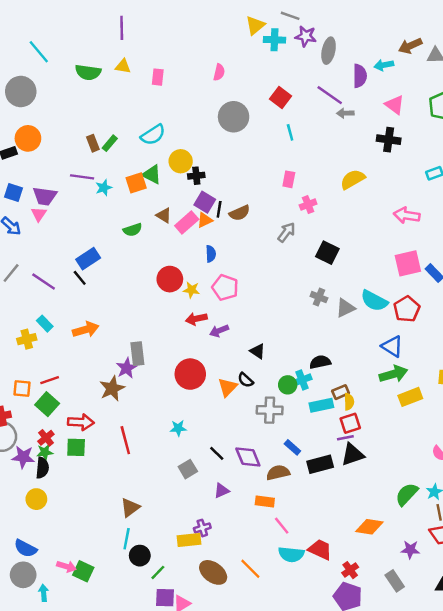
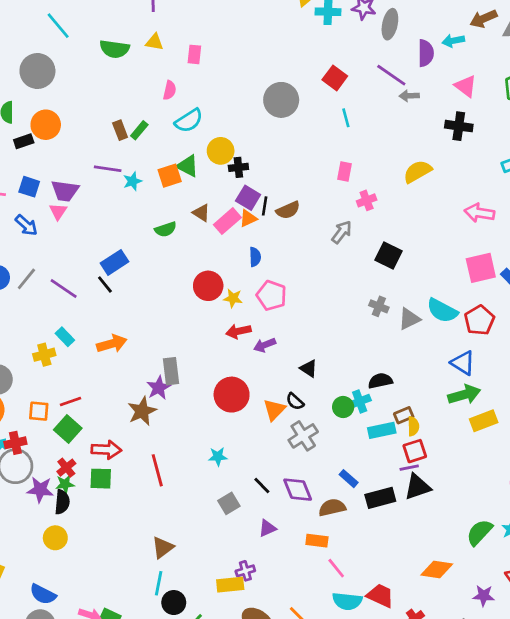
pink semicircle: (219, 72) -> (170, 90), moved
gray cross: (270, 410) -> (303, 436), moved, turned -35

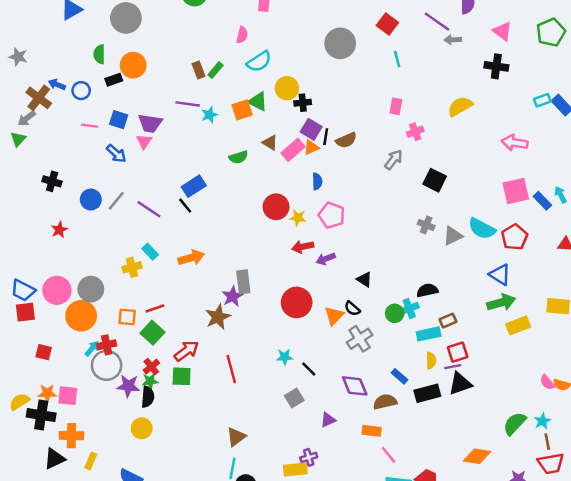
yellow semicircle: (413, 426) -> (431, 361), moved
red arrow: (106, 450) -> (186, 351), turned -40
black line: (262, 485) -> (309, 369), moved

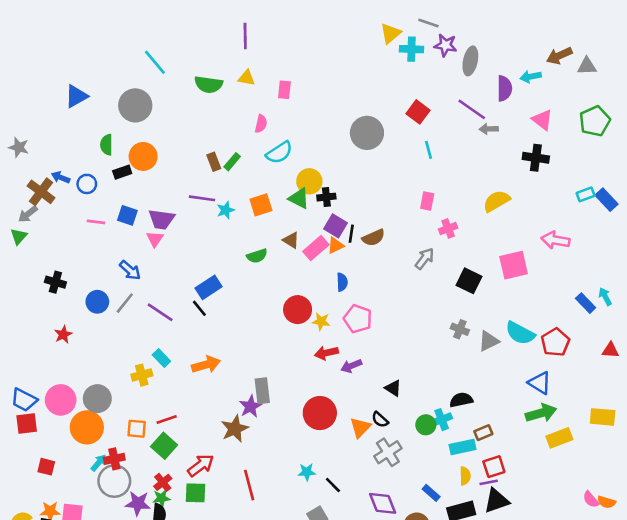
green triangle: (258, 101) -> (299, 198), moved
blue arrow: (116, 154) -> (130, 270), moved
pink square: (516, 191) -> (514, 265), moved

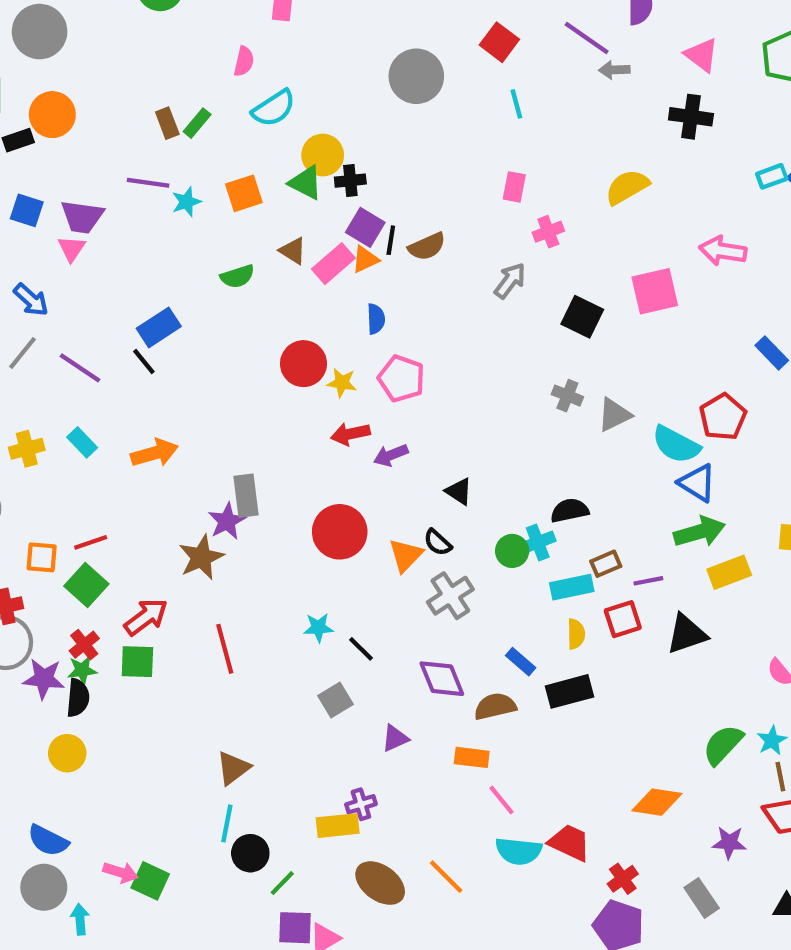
cyan semicircle: (520, 333) -> (676, 445), moved
yellow cross: (142, 375) -> (27, 449), moved
purple line: (489, 482) -> (648, 581), moved
black triangle: (497, 501) -> (687, 634), moved

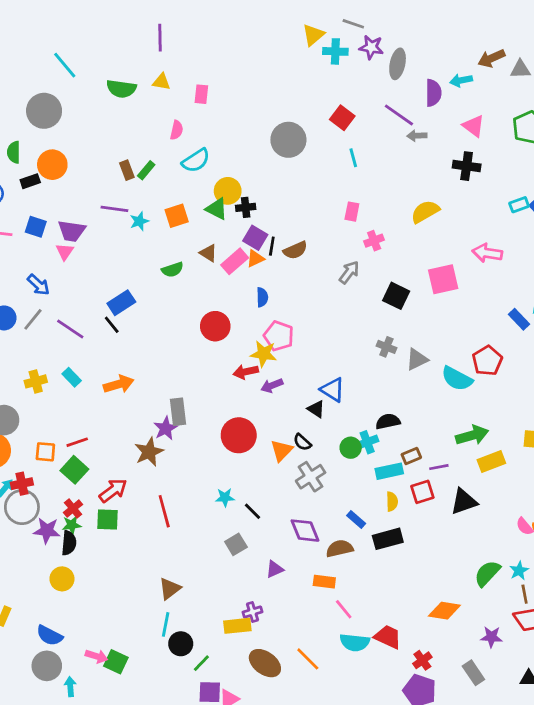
yellow star: (342, 383) -> (264, 354), moved, size x1.4
blue triangle: (697, 483) -> (333, 390), moved

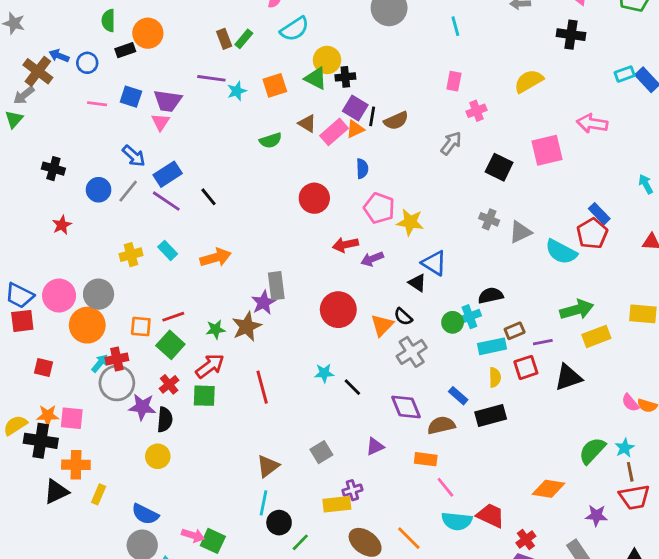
blue rectangle: (121, 303) -> (168, 174), moved
blue rectangle: (519, 319) -> (599, 214), moved
yellow star: (264, 354) -> (410, 222), moved
green star: (72, 525) -> (216, 329), moved
gray square: (236, 544) -> (321, 452), moved

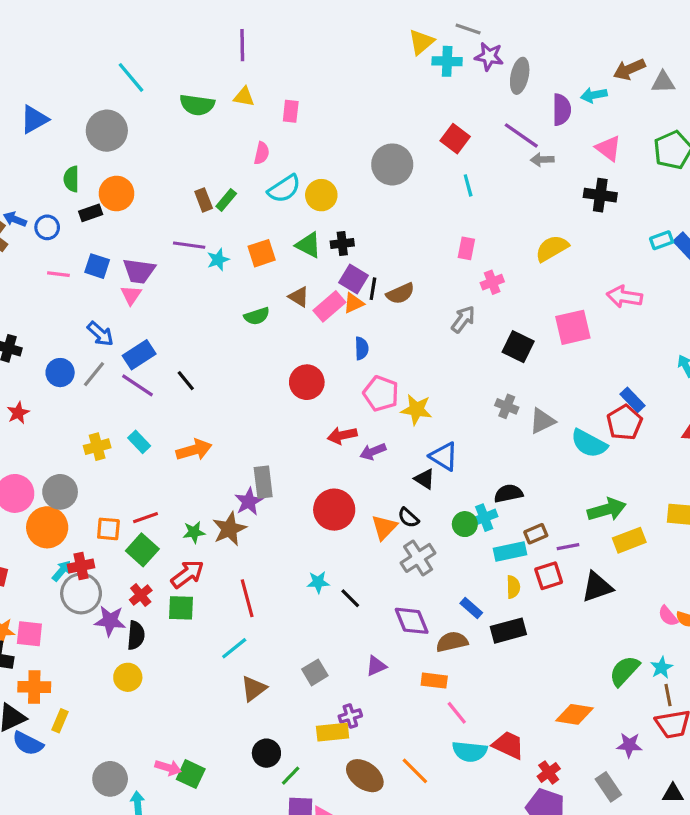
yellow circle: (327, 60) -> (321, 195), moved
cyan line: (264, 503) -> (234, 648), moved, turned 40
blue semicircle: (145, 514) -> (28, 743), moved

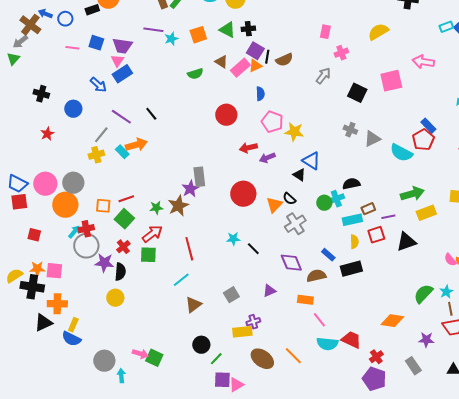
blue rectangle: (139, 355) -> (122, 74), moved
gray line: (94, 374) -> (101, 135), moved
orange arrow: (194, 450) -> (136, 145), moved
blue semicircle: (28, 743) -> (71, 339), moved

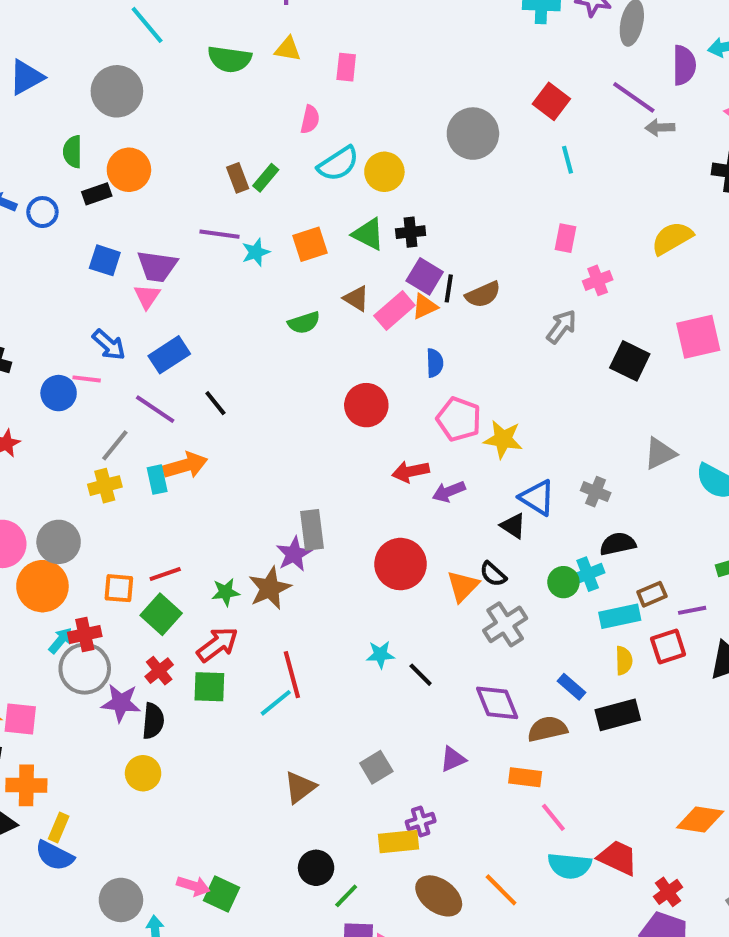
pink line: (72, 48) -> (87, 379), moved
blue rectangle: (122, 74) -> (169, 355), moved
gray cross: (350, 130) -> (596, 492), moved
cyan rectangle: (122, 152) -> (157, 480), turned 32
cyan line: (181, 280) -> (276, 703), moved

